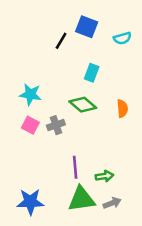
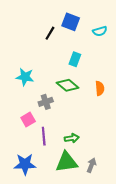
pink square: (30, 125) -> (28, 120), moved, turned 32
purple line: (75, 167) -> (44, 136), moved
green arrow: (104, 176) -> (72, 138), moved
gray arrow: (112, 203) -> (91, 165), turned -48

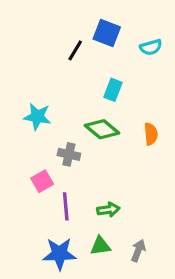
gray cross: (46, 102) -> (69, 154), turned 32
green triangle: (67, 162) -> (100, 246), size x0.6
blue star: (25, 164) -> (59, 254), moved

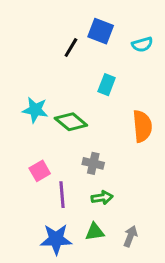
green diamond: (102, 129) -> (71, 122), moved
orange semicircle: (151, 134) -> (142, 126), size x1.5
gray cross: (69, 154) -> (93, 163), moved

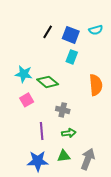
blue square: (101, 31) -> (71, 35), moved
pink square: (40, 171) -> (27, 100), moved
gray arrow: (130, 236) -> (88, 159), size x1.5

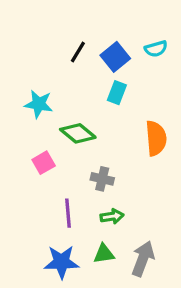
blue square: (71, 35) -> (115, 57), turned 30
cyan star: (24, 74) -> (39, 104), moved

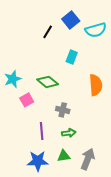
cyan semicircle: (156, 49) -> (96, 30), size x1.5
blue square: (115, 57) -> (71, 20), moved
cyan star: (39, 104) -> (13, 79), moved, turned -30

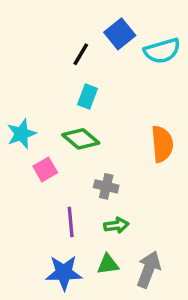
cyan rectangle: (72, 57) -> (88, 97), moved

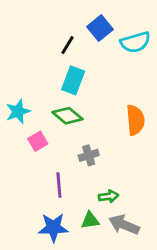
cyan rectangle: (88, 97) -> (73, 80), size x1.4
gray cross: (106, 186) -> (89, 155), turned -30
green arrow: (116, 225) -> (108, 196), moved
gray arrow: (149, 269) -> (124, 225), turned -88

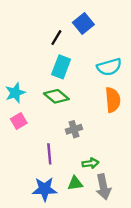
cyan semicircle: (135, 42) -> (109, 67), moved
pink square: (38, 141) -> (19, 121), moved
gray arrow: (124, 225) -> (103, 187), turned -125

